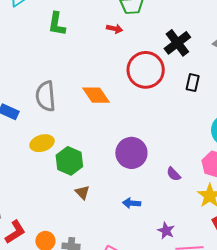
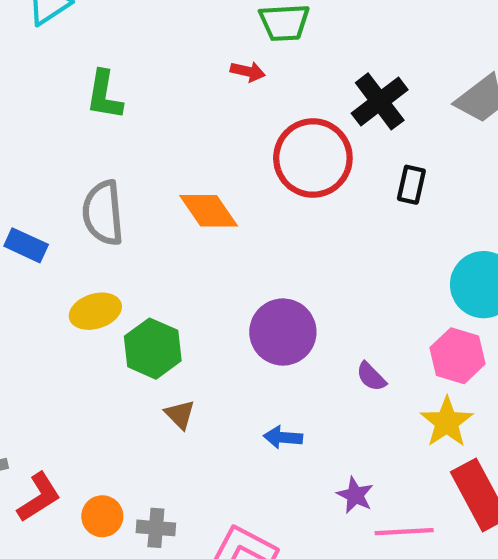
green L-shape: (57, 24) -> (104, 95), moved

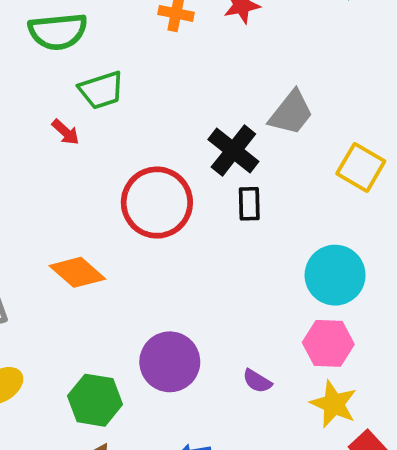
red arrow: (248, 71) -> (65, 132), moved, turned 44
black cross: (380, 101) -> (233, 151), moved
green hexagon: (153, 349) -> (95, 400), moved

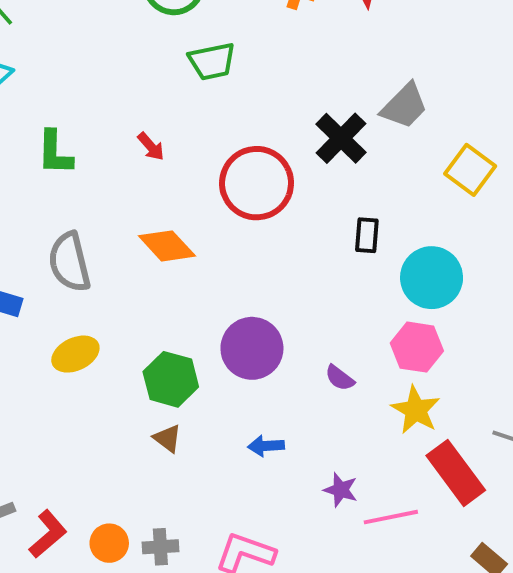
red arrow: (65, 132) -> (151, 146), moved
black rectangle: (249, 204) -> (367, 235), moved

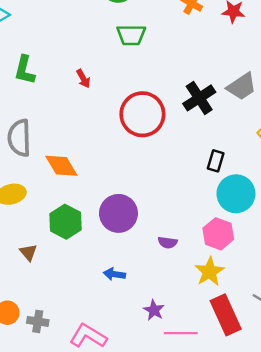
black rectangle: (367, 235) -> (216, 161), moved
orange diamond: (167, 246) -> (61, 166), moved
purple semicircle: (340, 378) -> (168, 243), turned -42
brown triangle: (167, 438) -> (28, 252), moved

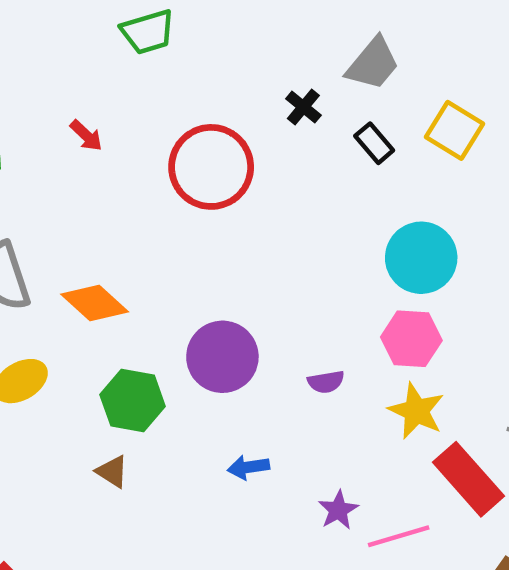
black cross: (199, 98) -> (303, 107), size x0.6
black rectangle: (216, 161) -> (374, 143), moved, turned -40
brown triangle: (28, 252) -> (112, 471), moved
purple star: (154, 310) -> (338, 510), turned 30

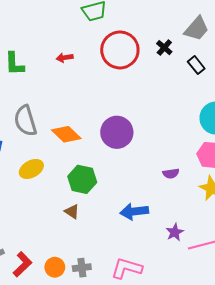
red arrow: (86, 136) -> (65, 58), turned 126
red circle: (211, 167) -> (120, 50), moved
purple circle: (222, 357) -> (117, 132), moved
blue arrow: (248, 467) -> (134, 211), size x1.5

